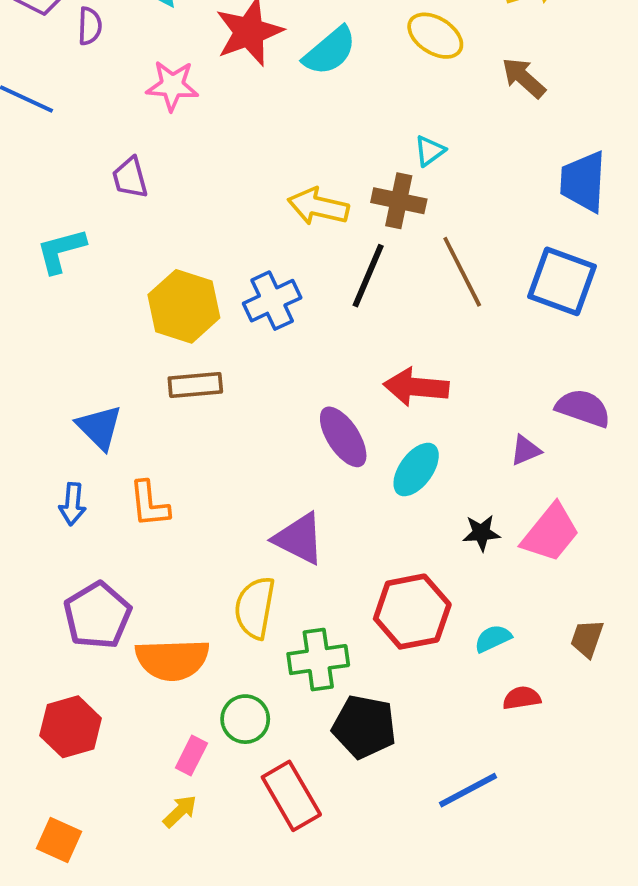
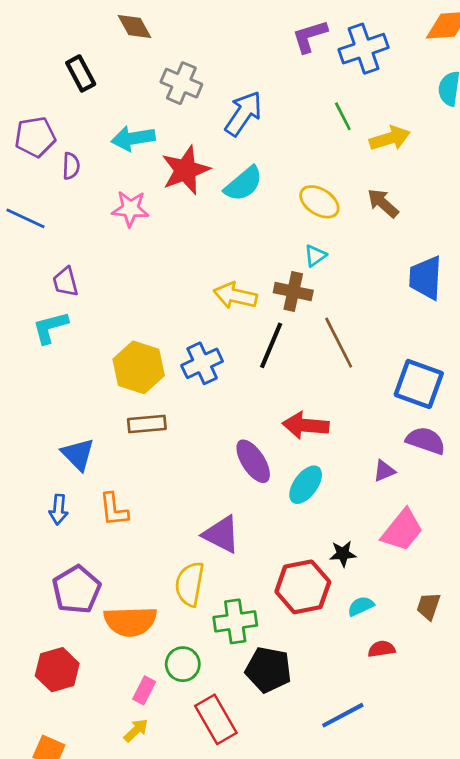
yellow ellipse: (435, 36) -> (319, 202), moved
purple trapezoid: (130, 178) -> (65, 282), moved
blue square: (562, 281) -> (419, 384), moved
black star: (481, 533) -> (343, 554), moved

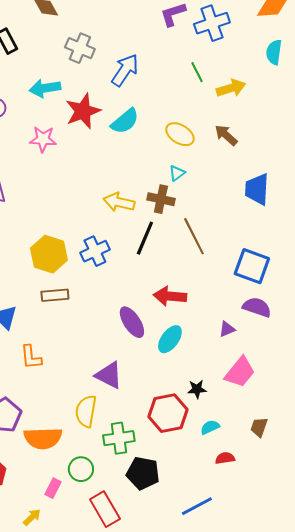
yellow arrow: (136, 730) -> (32, 517), moved

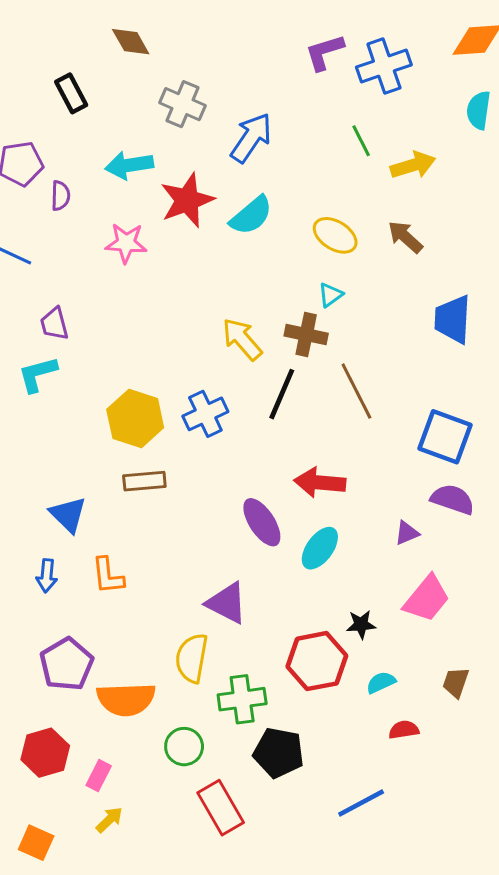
yellow arrow: (119, 202) -> (242, 339), turned 36
pink rectangle: (53, 488) -> (99, 776), moved

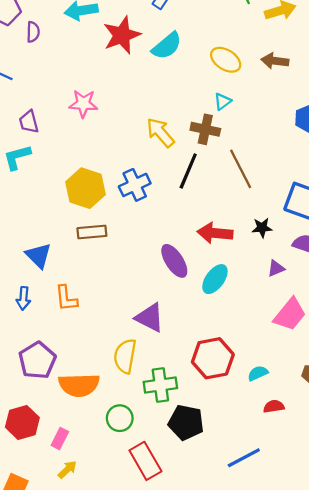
brown arrow: (405, 237) -> (275, 61), turned -35
pink star: (126, 243) -> (83, 104), moved
black star: (361, 624) -> (262, 228), moved

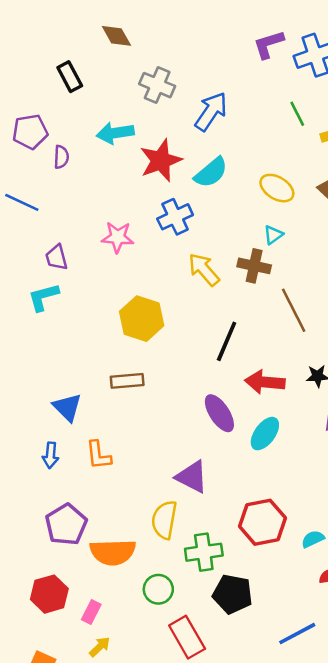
black line: (188, 171) -> (227, 341), moved
blue cross: (135, 185) -> (175, 217), moved
yellow hexagon: (85, 188) -> (142, 319), moved

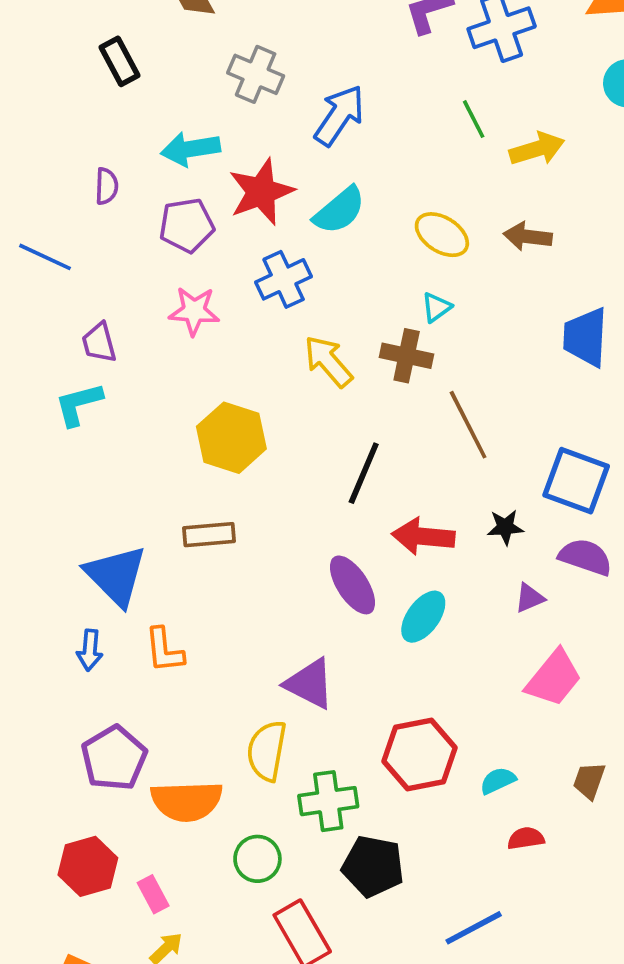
purple pentagon: (30, 132) -> (187, 225), moved
blue triangle: (67, 407) -> (116, 576), size x1.4
pink rectangle: (91, 612) -> (153, 894), turned -55

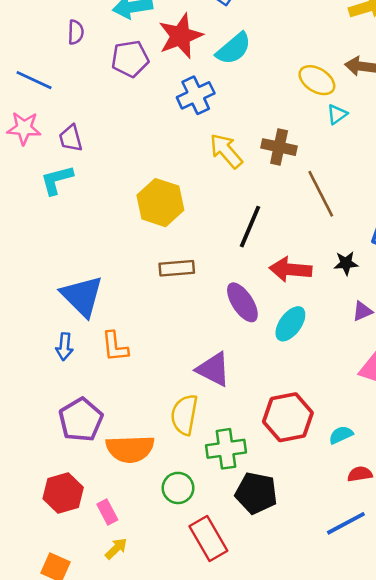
yellow ellipse: (442, 235) -> (317, 80), moved
cyan triangle: (436, 307) -> (337, 114), moved
pink star: (194, 311) -> (24, 128), moved
brown rectangle: (209, 535) -> (177, 268), moved
blue line: (474, 928) -> (346, 523), moved

